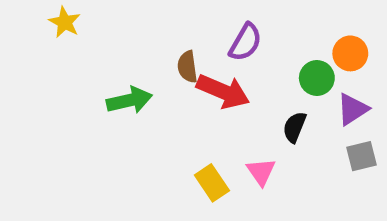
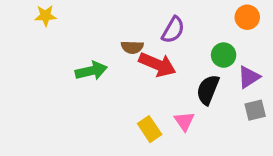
yellow star: (65, 22) -> (46, 16), turned -30
orange circle: (350, 53) -> (247, 17), moved
brown semicircle: (187, 67) -> (132, 47), turned -80
black semicircle: (295, 127) -> (208, 90), size x1.4

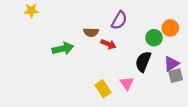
orange circle: (247, 17) -> (170, 28), moved
red arrow: (157, 64) -> (108, 44), size x0.6
purple triangle: (249, 77) -> (171, 64), moved

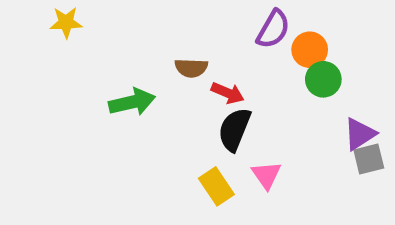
purple semicircle: (119, 20) -> (273, 29), moved
orange circle: (170, 28) -> (310, 50), moved
black semicircle: (143, 62) -> (235, 129), moved

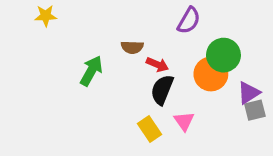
orange circle: (310, 50) -> (211, 74), moved, size x1.4
green circle: (323, 79) -> (223, 55), size x1.4
green arrow: (132, 102) -> (91, 71), turned -48

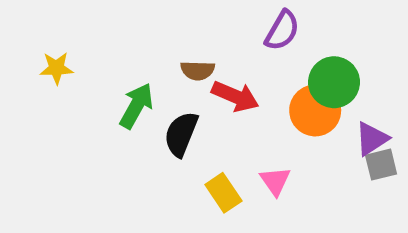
yellow star: (46, 16) -> (56, 68), moved
red arrow: (157, 65) -> (235, 96), size x1.4
black semicircle: (162, 90) -> (181, 134), moved

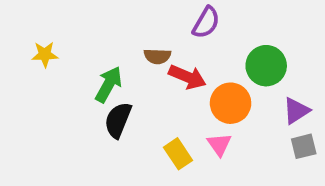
purple semicircle: (282, 30) -> (206, 23), moved
orange circle: (315, 110) -> (231, 103), moved
black semicircle: (181, 134) -> (118, 120), moved
gray square: (381, 165) -> (304, 146), moved

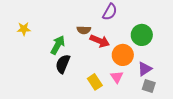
purple triangle: (296, 111) -> (145, 69), moved
gray square: (304, 146) -> (149, 86), moved, turned 32

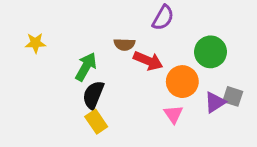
yellow rectangle: (95, 82) -> (96, 122), moved
gray square: (149, 86) -> (233, 96), moved

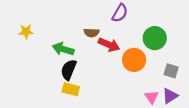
green arrow: (86, 67) -> (63, 49), turned -102
purple triangle: (215, 102) -> (170, 96), moved
pink triangle: (173, 114) -> (151, 97), moved
yellow rectangle: (96, 122) -> (71, 89), turned -42

